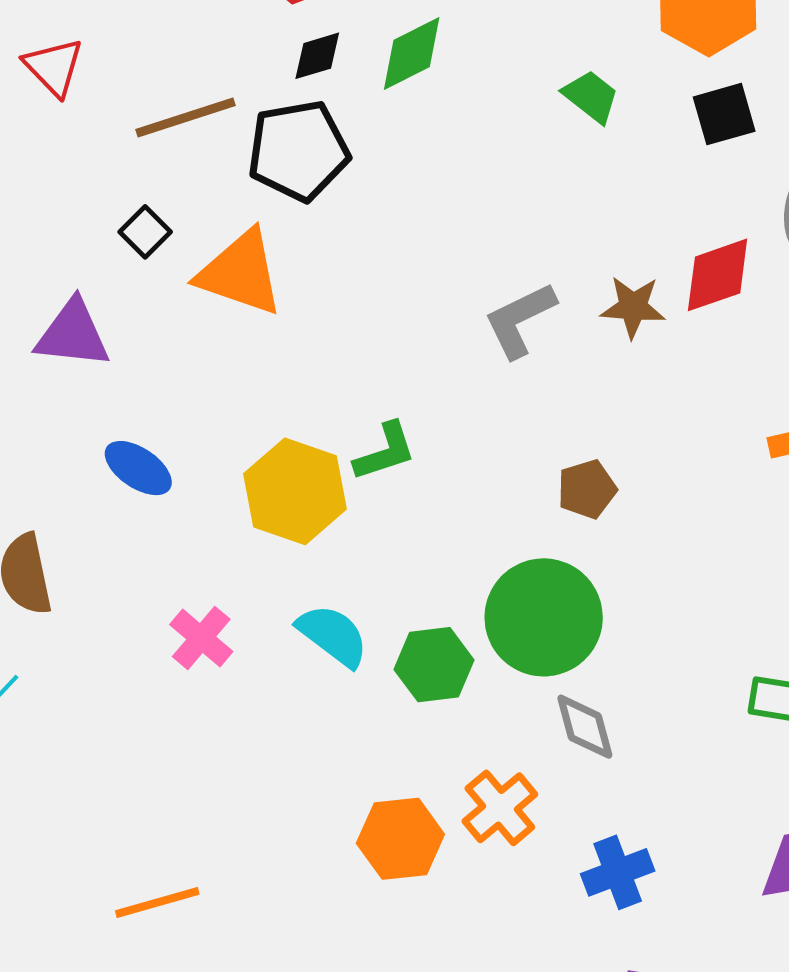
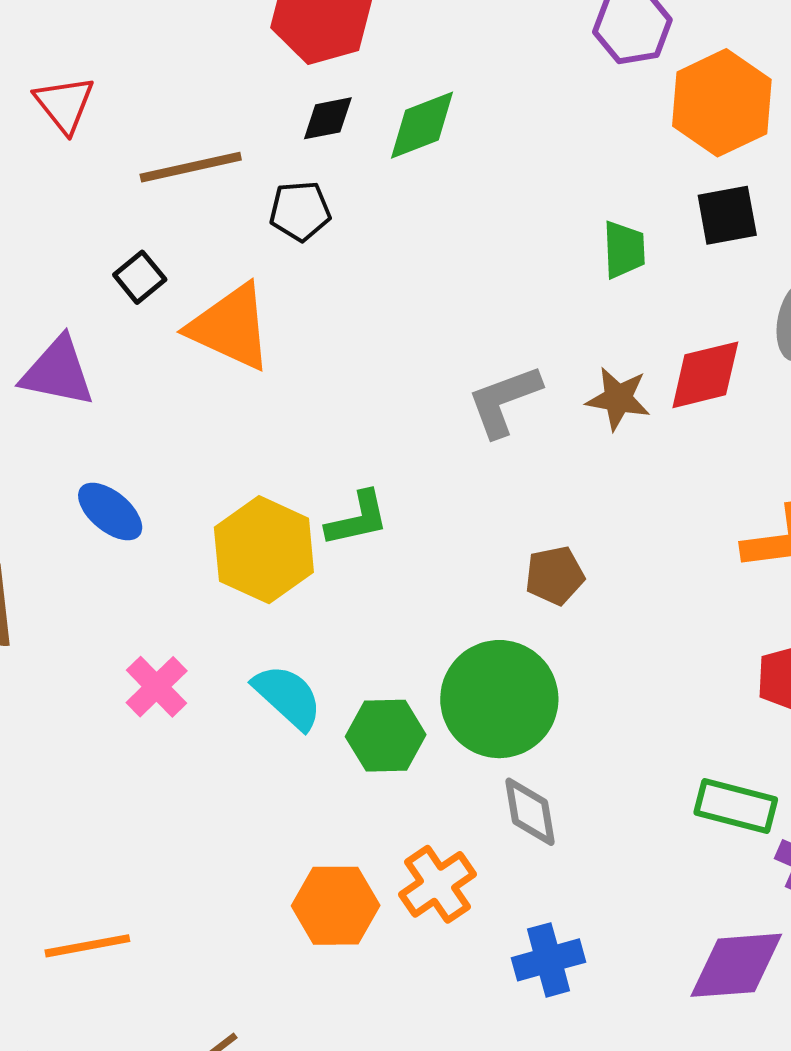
green trapezoid: (591, 96) -> (624, 250), moved, turned 44
black pentagon: (298, 151) -> (300, 211), size x0.6

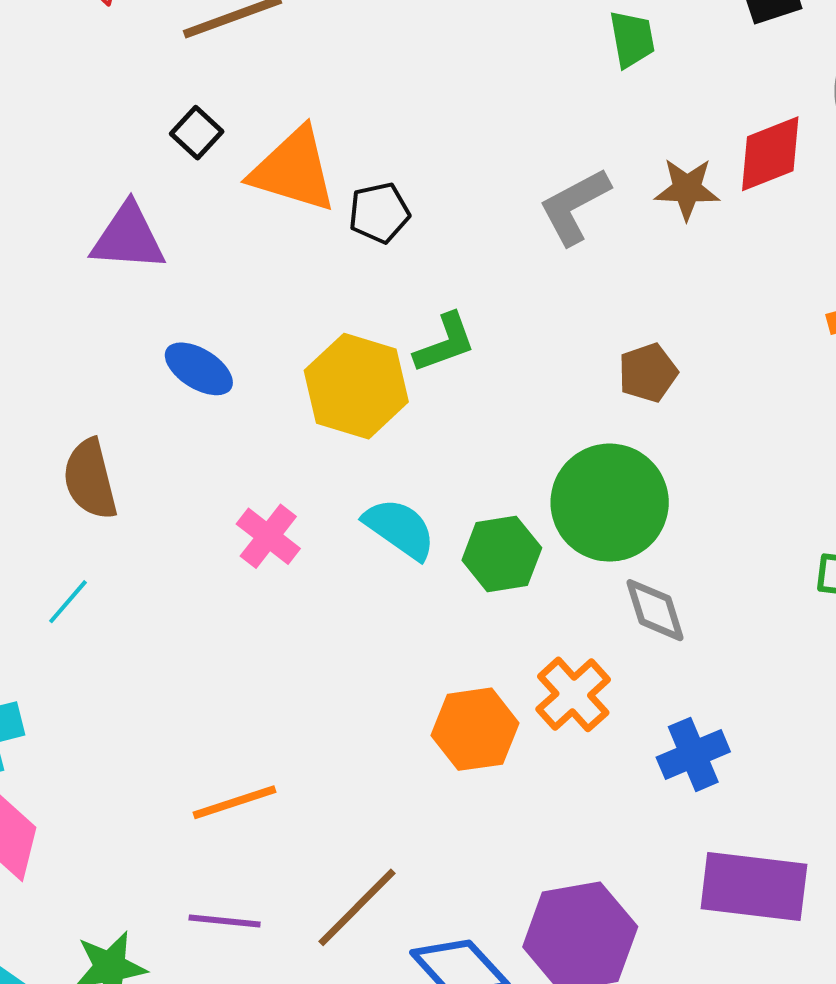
black pentagon: (300, 211) -> (379, 213), moved
green trapezoid: (624, 250) -> (632, 39), moved

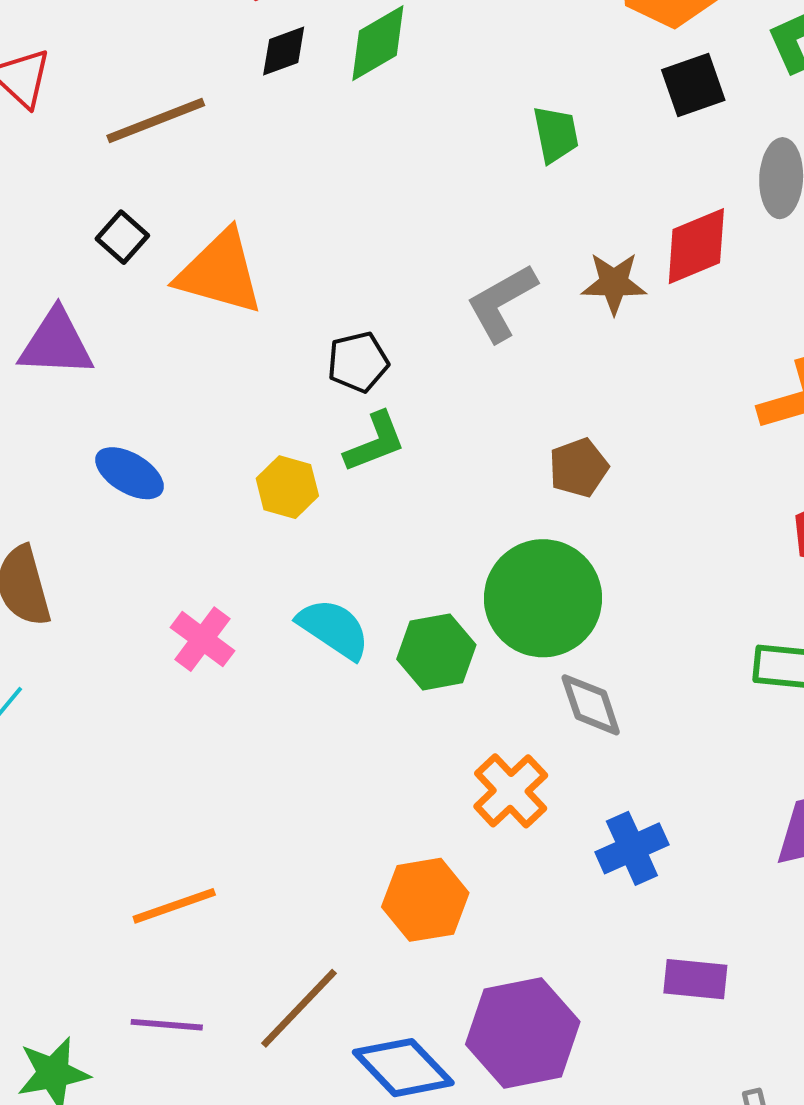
black pentagon: (379, 213) -> (358, 362), moved
yellow hexagon: (356, 386) -> (287, 487), size x0.6
orange hexagon: (475, 729) -> (425, 900), moved
purple rectangle: (754, 887) -> (695, 979), size x0.6

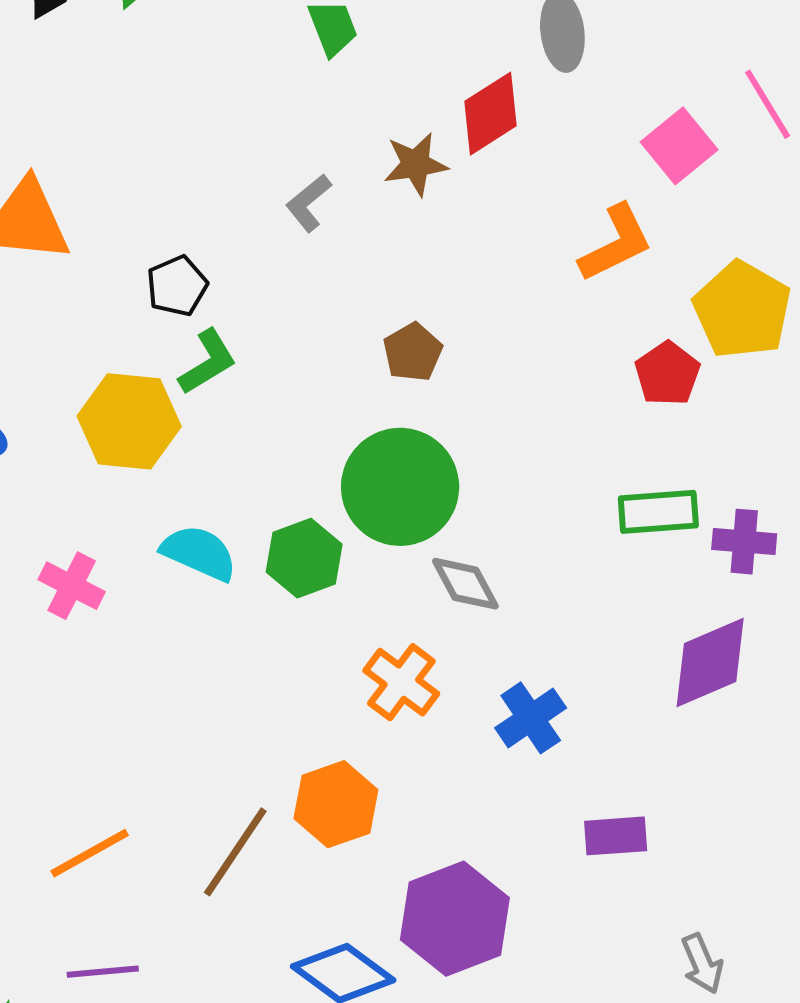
gray L-shape: (502, 303) -> (308, 203), size x0.7
yellow hexagon: (287, 487) -> (129, 421), size x1.6
brown line: (299, 1008) -> (235, 852), moved

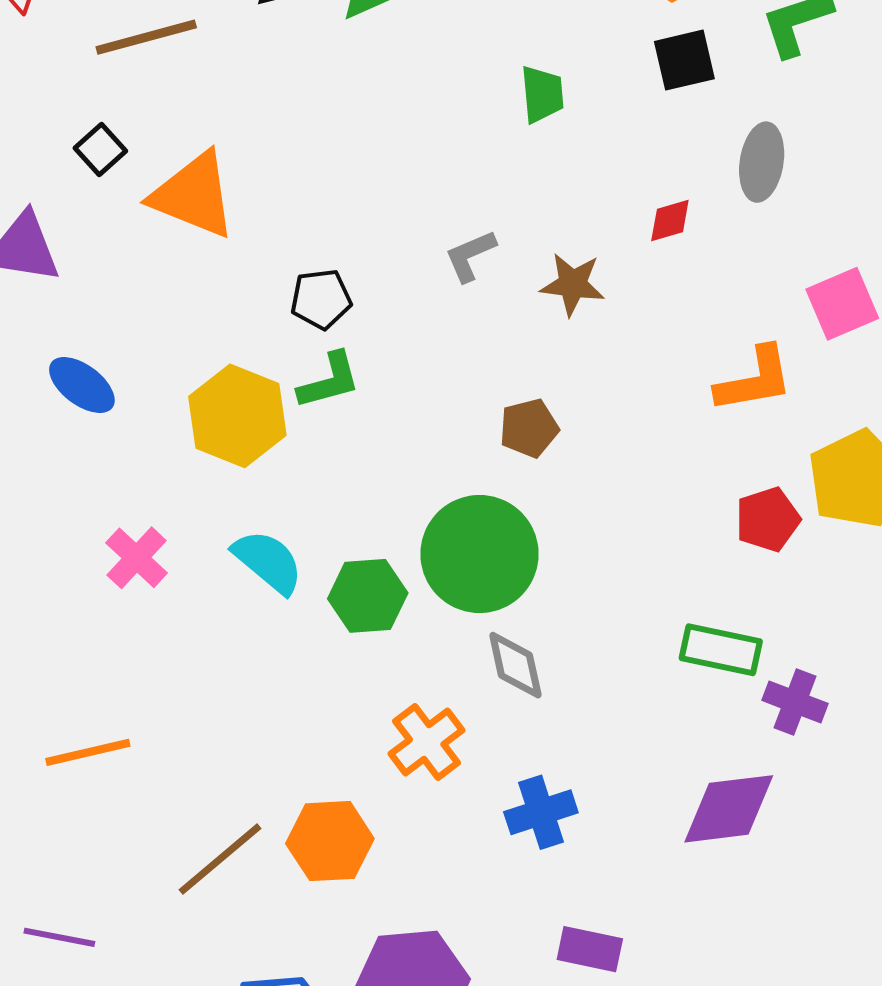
red diamond: (491, 114) -> (670, 220), size x0.6
brown star: (416, 164) -> (573, 284), moved
orange line: (90, 853) -> (88, 752), moved

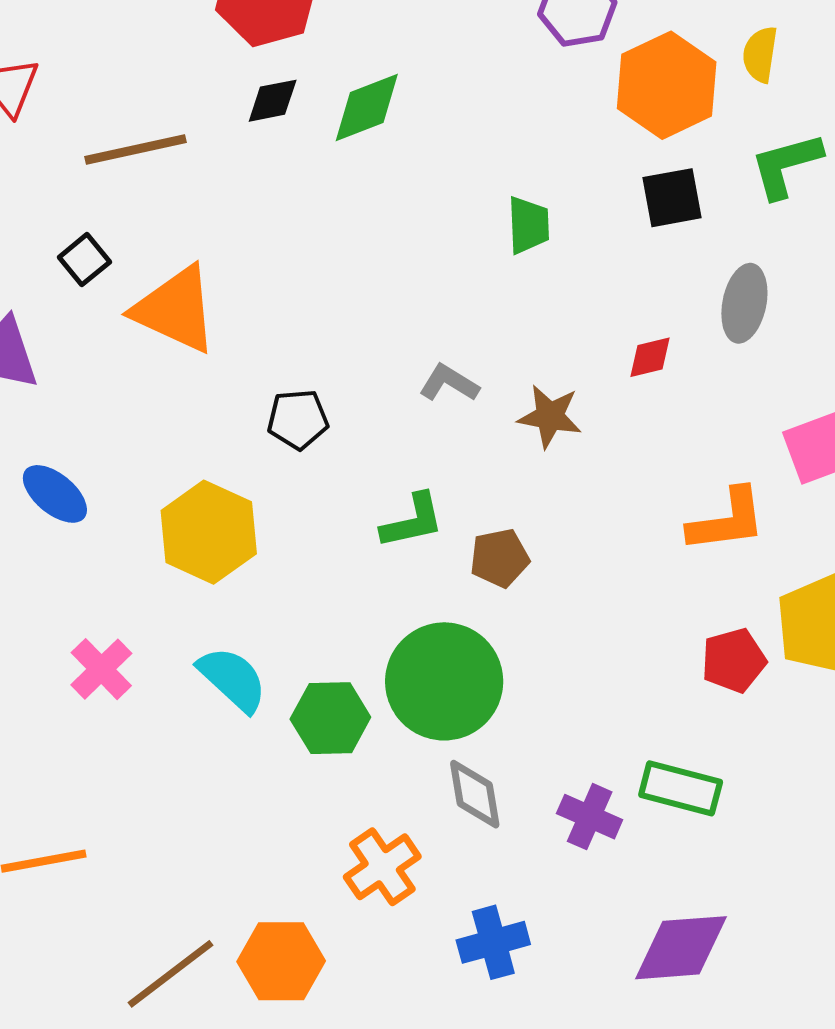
gray L-shape: (470, 256) -> (449, 383), turned 52
green L-shape: (329, 381) -> (412, 521), moved
purple cross: (795, 702) -> (590, 817), moved

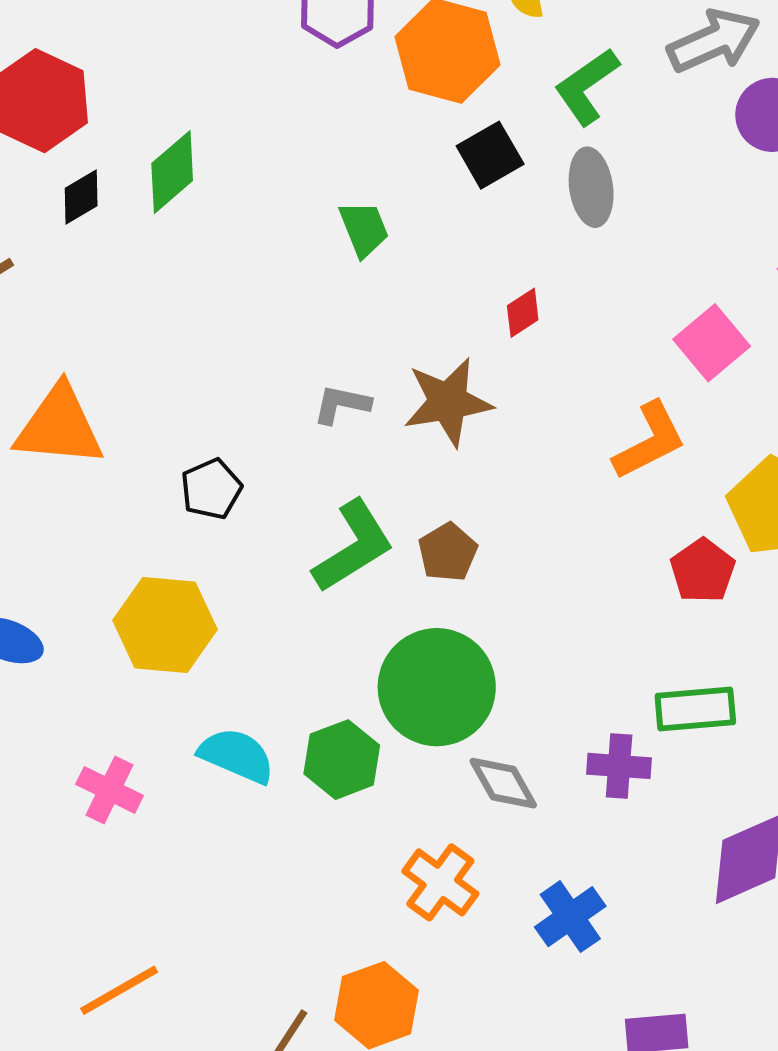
gray ellipse: (744, 303) -> (591, 187), moved
brown star: (550, 416) -> (448, 402), size x1.4
green L-shape: (412, 521) -> (353, 546), size x1.4

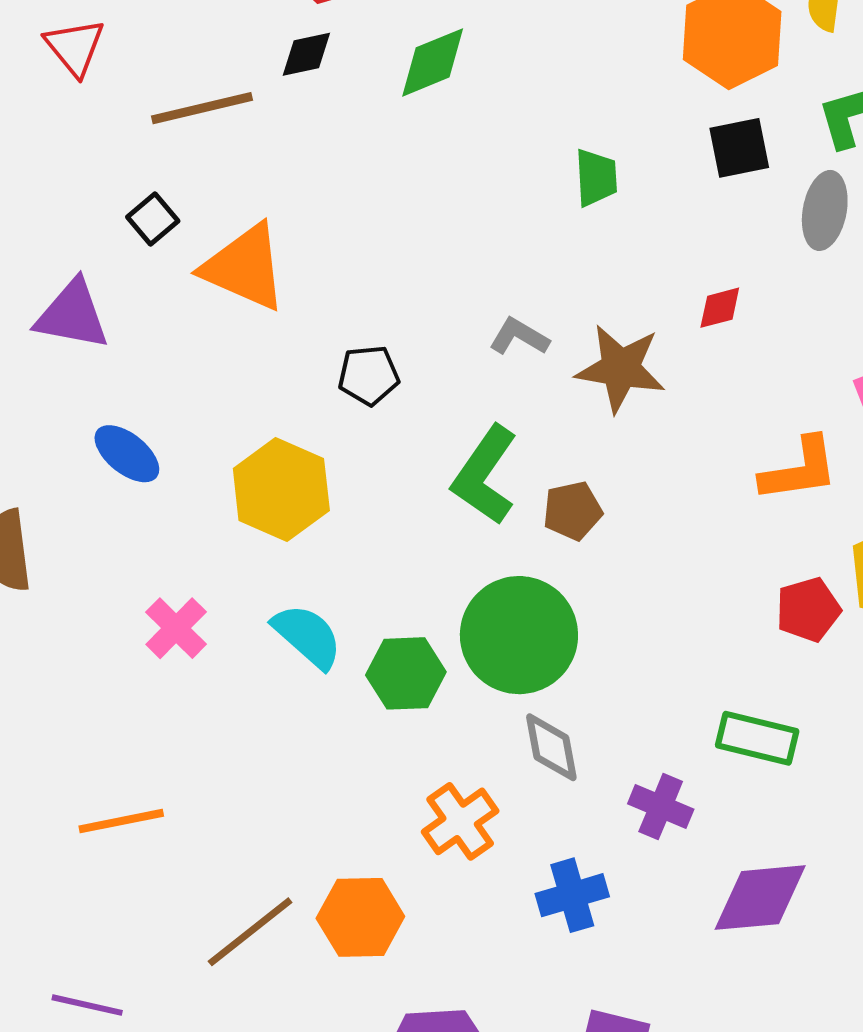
black diamond: (81, 197) -> (306, 54), moved
green L-shape: (353, 546) -> (485, 475), turned 138
purple cross: (619, 766) -> (661, 807), moved

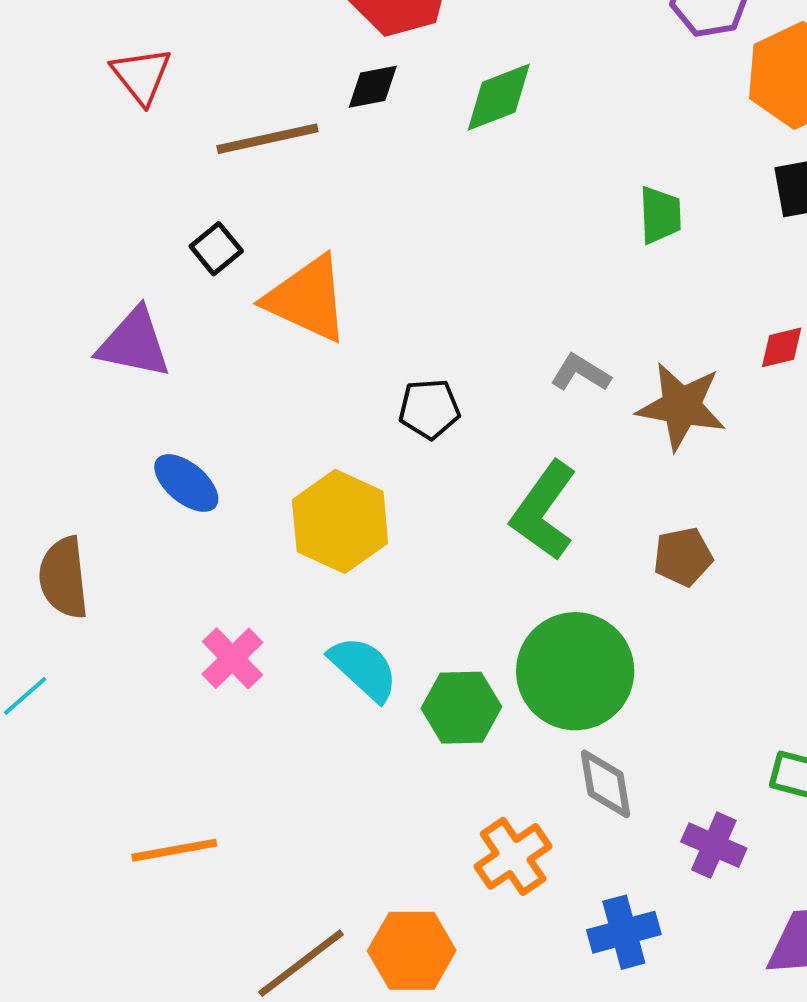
brown pentagon: (572, 511) -> (683, 557), moved

